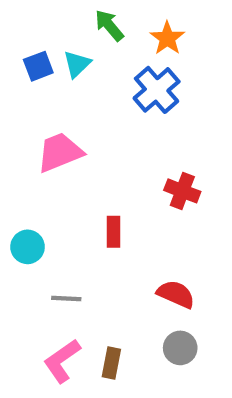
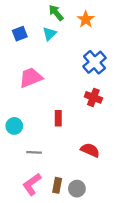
cyan triangle: (77, 64) -> (49, 34), moved
blue cross: (157, 90) -> (94, 62), moved
gray circle: (180, 348) -> (77, 189), moved

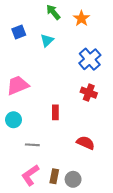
cyan triangle: (49, 34) -> (47, 40), moved
pink trapezoid: (31, 78) -> (18, 85), moved

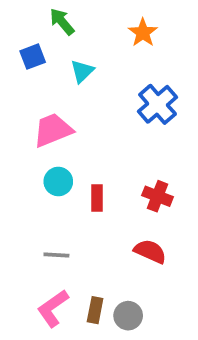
green arrow: (53, 12) -> (62, 22), moved
pink trapezoid: (18, 85) -> (53, 130), moved
red cross: (89, 93) -> (158, 196), moved
cyan circle: (14, 120) -> (58, 182), moved

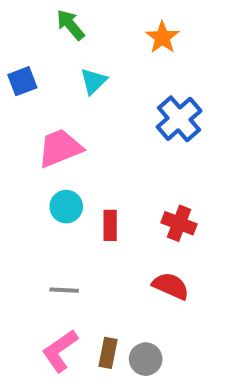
blue square: (33, 57) -> (22, 81), moved

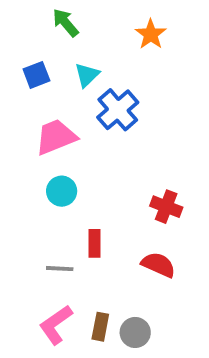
blue square: (22, 81) -> (36, 75), moved
blue cross: (179, 119) -> (118, 110), moved
red rectangle: (110, 225) -> (95, 243), moved

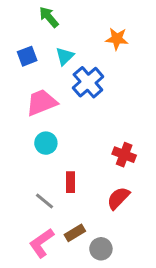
orange star: (151, 34) -> (117, 39), moved, turned -30
red semicircle: (158, 265) -> (118, 198), turned -70
gray line: (60, 269) -> (44, 201), turned 36
brown rectangle: (100, 327) -> (75, 233), moved, turned 48

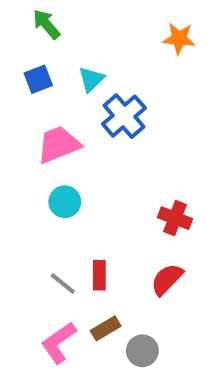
green arrow: (49, 17) -> (46, 24), moved
orange star: (117, 39) -> (179, 38), moved
red rectangle: (71, 182) -> (99, 275), moved

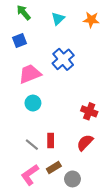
cyan triangle: (91, 79) -> (58, 19), moved

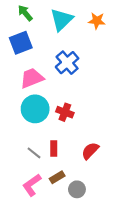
cyan triangle: (58, 19) -> (62, 20), size x1.6
blue square: (19, 41) -> (21, 43), size x1.5
cyan circle: (33, 103) -> (35, 109), size x1.6
red cross: (89, 111) -> (65, 112), moved

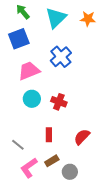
cyan circle: (35, 109) -> (32, 99), size x0.7
gray line: (34, 153) -> (18, 145), moved

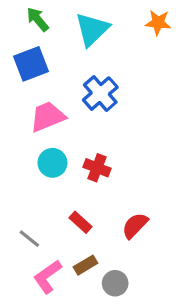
orange star: (88, 19) -> (158, 23), moved
red rectangle: (49, 135) -> (81, 222), turned -48

